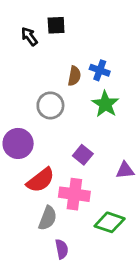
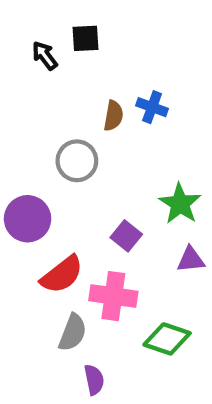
green star: (105, 104) -> (180, 204), moved

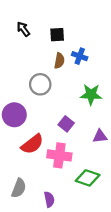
black square: (85, 38) -> (57, 35), moved
green star: (180, 204) -> (91, 94), moved, turned -30
gray semicircle: (73, 333) -> (19, 188), moved

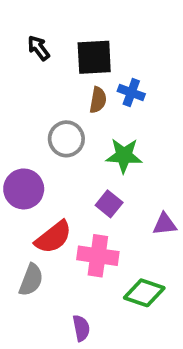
black square: (57, 35) -> (94, 57), size x1.5
green star: (91, 94) -> (124, 156), moved
gray semicircle: (19, 188) -> (31, 280), moved

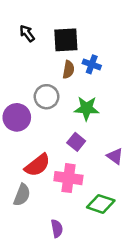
purple circle: (24, 189) -> (17, 117), moved
purple triangle: (165, 224) -> (115, 156), turned 42

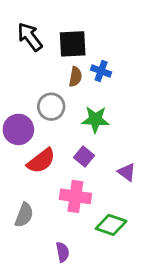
black arrow: (27, 33) -> (30, 37), size x1.5
red semicircle: (37, 165) -> (41, 161), moved

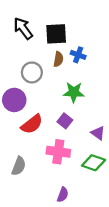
gray circle: (51, 107) -> (32, 72), moved
green diamond: (111, 225) -> (94, 163), moved
purple semicircle: (63, 252) -> (63, 195), moved, turned 32

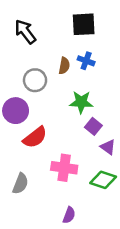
black square: (56, 34) -> (84, 24), moved
purple square: (65, 121) -> (93, 126), moved

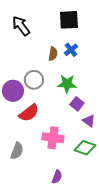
blue cross: (86, 61) -> (71, 50), turned 32
gray circle: (35, 80) -> (34, 80), moved

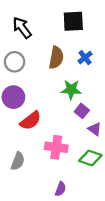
blue cross: (71, 50) -> (85, 58), moved
brown semicircle: (53, 54) -> (56, 58), size x1.5
gray circle: (34, 80) -> (15, 62), moved

